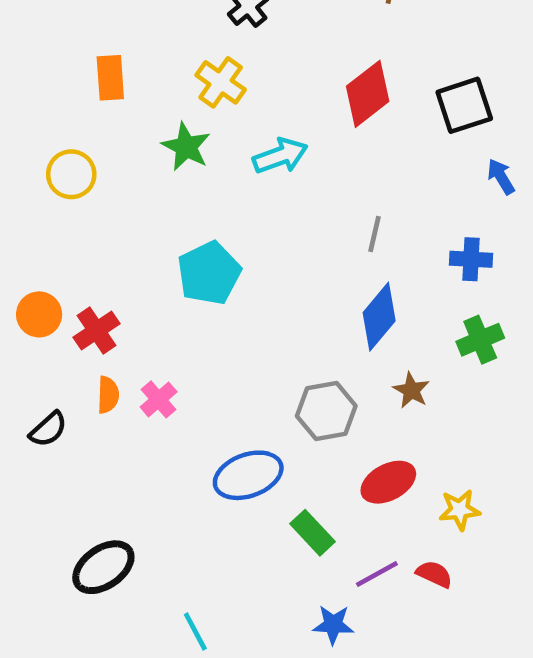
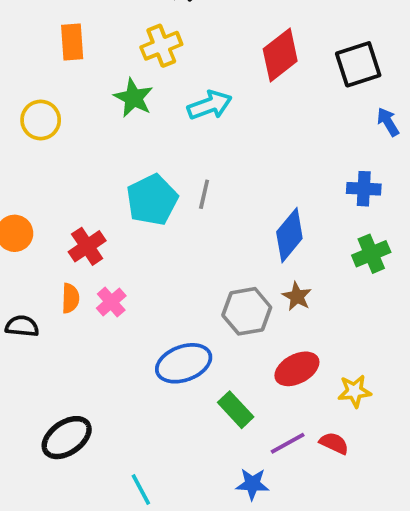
yellow cross: (221, 82) -> (161, 46), turned 33
gray line: (375, 234) -> (204, 194), moved
red cross: (97, 331) -> (87, 246), moved
brown star: (411, 390) -> (297, 296), moved
black semicircle: (48, 429) -> (22, 326), turned -132

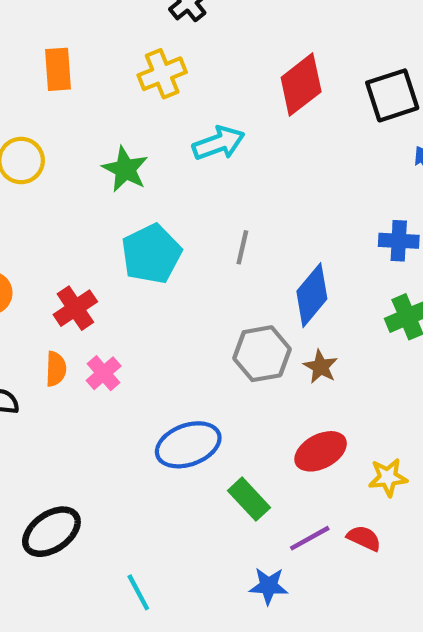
green star: (133, 98) -> (125, 169), moved
gray line: (204, 194) -> (242, 247), moved
gray hexagon: (247, 311) -> (262, 354), moved

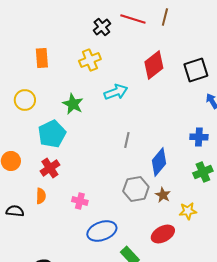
cyan pentagon: (151, 254) -> (52, 134), moved
pink cross: (104, 373) -> (80, 201), moved, turned -35
yellow star: (388, 477) -> (188, 211), moved

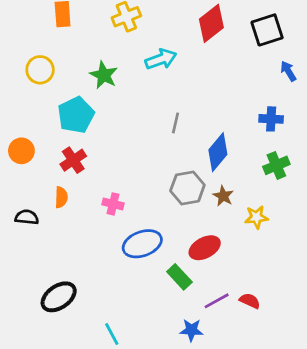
red ellipse: (163, 234) -> (205, 248), moved

